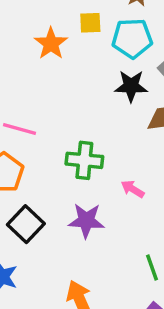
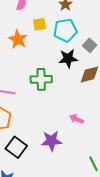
green cross: (84, 160) -> (41, 79), moved

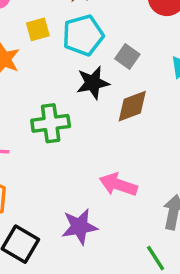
pink arrow: (76, 119) -> (118, 185), size x1.5

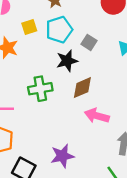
brown diamond: (132, 106) -> (82, 88), moved
pink arrow: (118, 185) -> (97, 116), moved

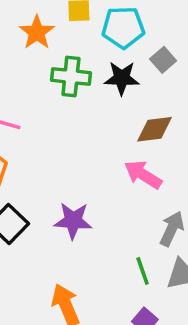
brown diamond: (82, 88) -> (155, 129), moved
green cross: (40, 89) -> (71, 77), moved

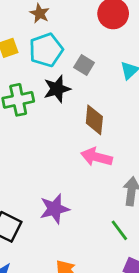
brown diamond: (155, 129) -> (94, 120), turned -60

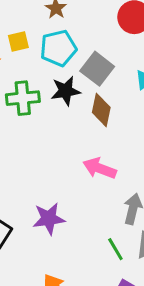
gray square: (84, 65) -> (97, 69), size x1.5
brown diamond: (94, 120) -> (101, 110), moved

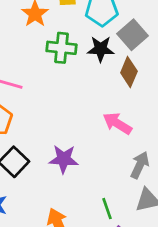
green line: (115, 249) -> (107, 209), moved

